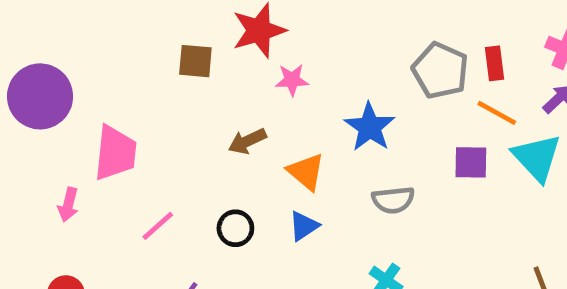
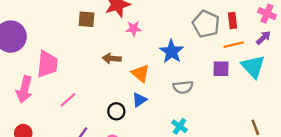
orange line: (497, 113) -> (234, 45), turned -42
brown arrow: (247, 141) -> (112, 58), turned 30
pink arrow: (68, 205) -> (24, 89), size x1.6
black circle: (235, 228) -> (116, 111), moved

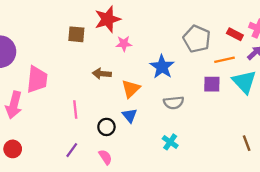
red rectangle: (232, 20) -> (235, 34), moved, turned -56
orange triangle: (140, 73) -> (131, 89), turned 36
pink line: (68, 100) -> (75, 110), moved, turned -54
blue triangle: (139, 100) -> (130, 115), turned -35

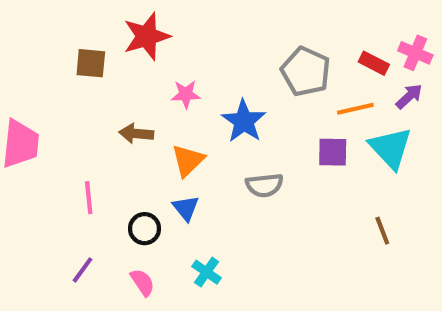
pink star: (124, 44) -> (186, 94), moved
cyan cross: (170, 142) -> (207, 272), moved
brown line: (247, 143) -> (382, 231), moved

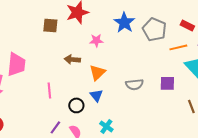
blue star: (244, 121) -> (124, 22), moved
purple square: (333, 152) -> (167, 83), moved
purple line: (82, 270) -> (55, 127), moved

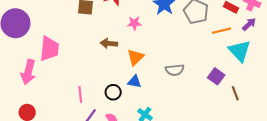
purple square: (167, 83) -> (216, 76), moved, turned 35
pink line: (49, 90) -> (80, 94), moved
blue triangle: (96, 95) -> (134, 82), turned -40

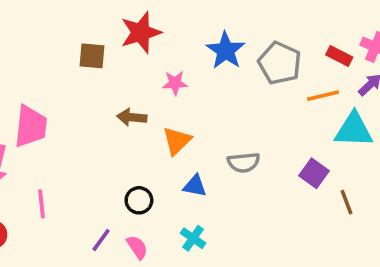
cyan triangle: (239, 51) -> (354, 130), turned -45
blue triangle: (134, 82) -> (195, 186), moved
pink line: (80, 94) -> (41, 204), moved

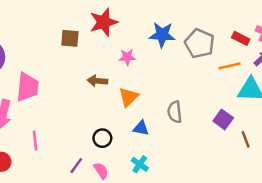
blue star: (226, 51) -> (162, 35), turned -30
gray semicircle: (244, 162) -> (175, 112), turned 90

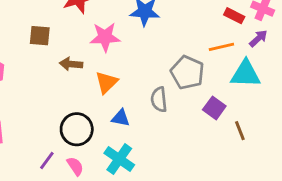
brown square: (70, 38) -> (40, 36), moved
gray pentagon: (200, 43) -> (187, 72), moved
pink star: (127, 57) -> (105, 37), size x1.5
black circle: (102, 138) -> (77, 129), size x1.5
cyan cross: (140, 164) -> (119, 159), size x1.5

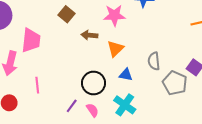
brown square: (40, 36) -> (66, 14), turned 35
gray pentagon: (187, 72) -> (175, 83), moved

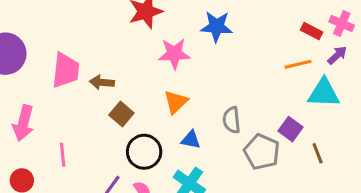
brown square: (66, 14) -> (121, 114), moved
brown arrow: (89, 35) -> (102, 82), moved
pink trapezoid: (31, 40) -> (66, 70), moved

